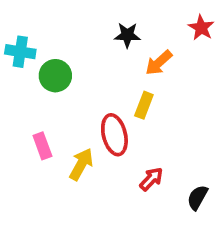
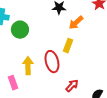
pink rectangle: (42, 146) -> (13, 83), moved
yellow arrow: (81, 164) -> (28, 66), moved, turned -30

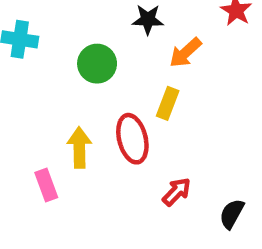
green circle: (20, 30) -> (97, 64), moved

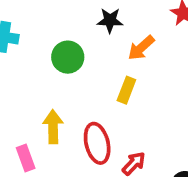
red ellipse: (132, 139) -> (97, 143), moved

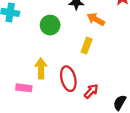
orange arrow: (141, 48) -> (96, 19), turned 72
pink rectangle: (26, 158) -> (24, 88), turned -63

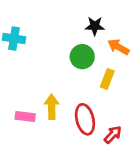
green circle: (50, 25) -> (82, 57), moved
pink rectangle: (24, 88) -> (25, 116), moved

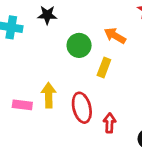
black star: (95, 26) -> (47, 15), moved
red arrow: (113, 135) -> (109, 123), turned -42

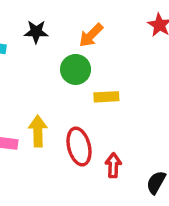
orange arrow: (115, 36) -> (91, 35), moved, turned -75
yellow rectangle: (104, 68) -> (106, 97), turned 66

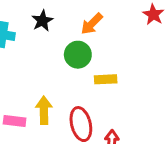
black star: (36, 32) -> (42, 21), turned -30

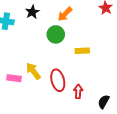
yellow rectangle: (106, 79) -> (82, 51), moved
yellow arrow: (44, 110) -> (33, 71), turned -36

